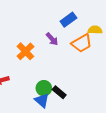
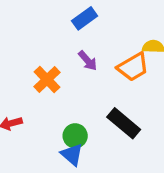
blue rectangle: (68, 20) -> (85, 18), moved
black rectangle: (59, 92) -> (124, 123), moved, size x1.5

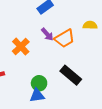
orange trapezoid: (133, 67) -> (65, 38), moved
blue triangle: (72, 155) -> (37, 96), turned -49

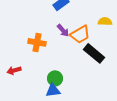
orange cross: (21, 47) -> (37, 42), turned -36
black rectangle: (71, 75) -> (94, 53), moved

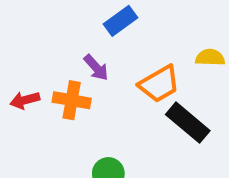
purple arrow: (63, 30) -> (96, 68), moved
red arrow: (14, 70) -> (25, 100), moved

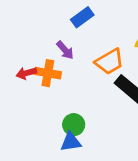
red arrow: (25, 100) -> (26, 73), moved

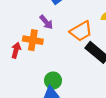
red arrow: (26, 73) -> (16, 50), moved, turned 120

